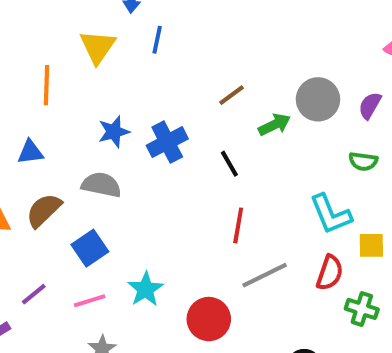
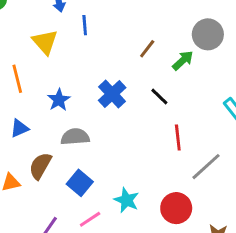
blue star: (114, 132) -> (59, 100), moved

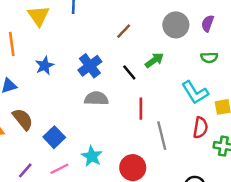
green arrow: (183, 60) -> (154, 60), moved
gray semicircle: (75, 137) -> (96, 98), moved
brown semicircle: (40, 166) -> (23, 119), turned 105
gray line: (206, 167) -> (162, 136), turned -68

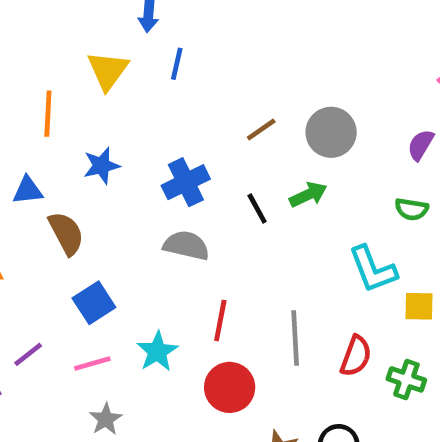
gray circle: (176, 25) -> (331, 132), moved
red line: (141, 109) -> (220, 321), moved
brown semicircle: (23, 119) -> (66, 233), moved
red semicircle: (200, 128) -> (356, 356), moved

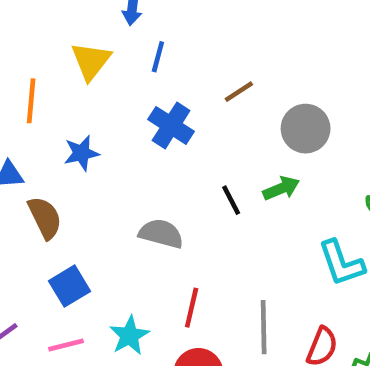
brown line: (261, 129) -> (239, 92), moved
blue cross: (186, 182) -> (171, 125), moved, turned -33

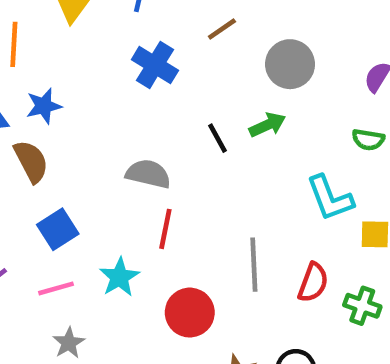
blue star: (81, 153) -> (44, 106), moved
red line: (192, 308) -> (165, 229), moved

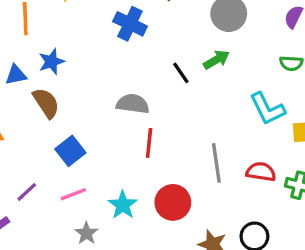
cyan star: (119, 277) -> (123, 205), moved
red semicircle: (313, 282) -> (261, 172), turned -96

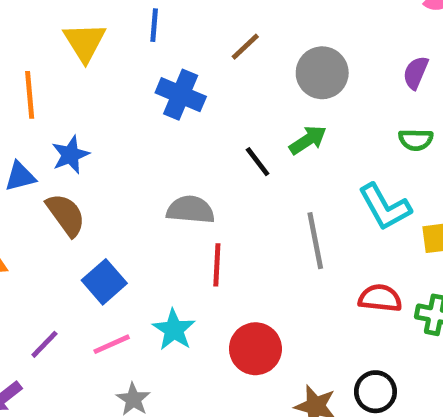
gray line: (216, 163) -> (315, 241), moved
cyan star: (123, 205) -> (174, 330), moved

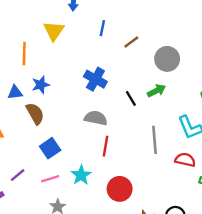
blue line: (154, 25) -> (102, 28), moved
blue cross: (181, 95) -> (95, 79), moved
red semicircle: (380, 298) -> (185, 160), moved

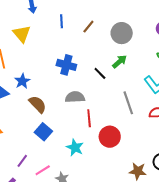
brown semicircle: (35, 114) -> (38, 104), moved
pink line: (50, 179) -> (43, 170), moved
red circle: (120, 189) -> (110, 137), moved

